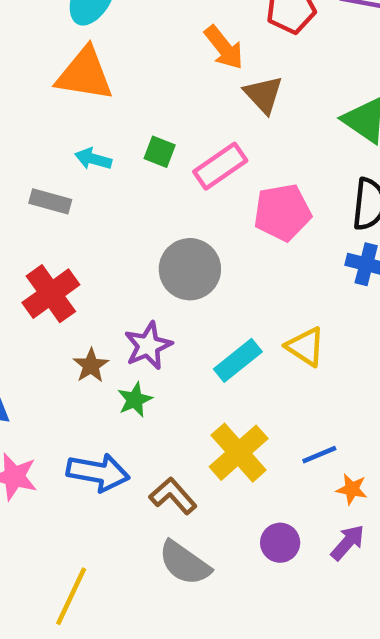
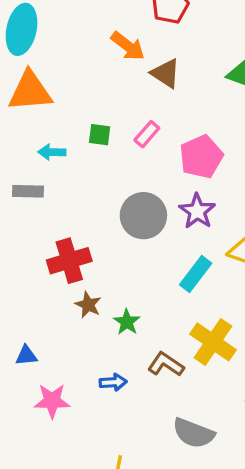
pink rectangle: (220, 166) -> (147, 134), size x0.7
red cross: (51, 294) -> (69, 261), moved, turned 33
purple star: (148, 346) -> (197, 211), moved
blue arrow: (98, 472) -> (113, 382), size x0.6
brown L-shape: (173, 496) -> (166, 364), moved

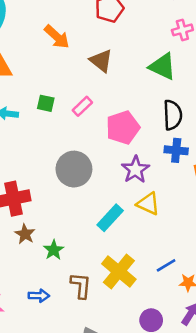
orange arrow: (128, 46) -> (57, 37), moved
purple star: (197, 211) -> (135, 170), moved
brown L-shape: (166, 364) -> (81, 286), turned 56

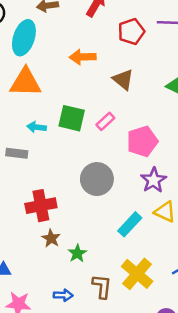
orange arrow: (57, 37) -> (83, 57), turned 135
green square: (46, 103) -> (72, 118), size x1.6

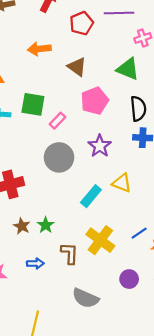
pink rectangle: (105, 121) -> (57, 121), moved
pink pentagon: (142, 141) -> (95, 101), moved
purple star: (154, 180) -> (100, 146), moved
brown star: (51, 238) -> (22, 226), moved

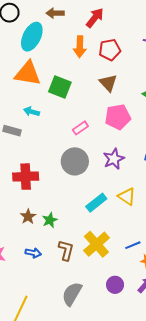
red pentagon: (82, 23) -> (110, 50), moved
orange arrow: (39, 49) -> (80, 47), moved, turned -95
green square: (33, 104) -> (60, 87), moved
gray semicircle: (85, 298) -> (72, 294), turned 85

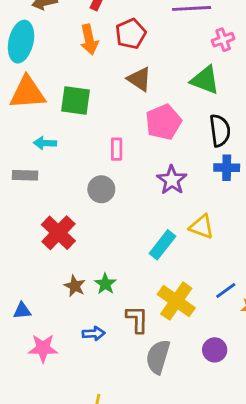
pink rectangle: (80, 128) -> (117, 149), turned -42
gray circle: (75, 161) -> (101, 189), moved, size x0.7
red cross: (26, 177) -> (58, 233), turned -30
gray semicircle: (72, 294) -> (158, 357), moved

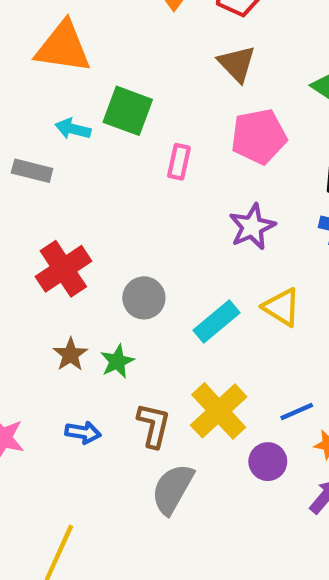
green square: (75, 100) -> (128, 111), moved
gray circle: (101, 189) -> (144, 298), moved
purple circle: (215, 350) -> (268, 462), moved

